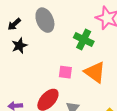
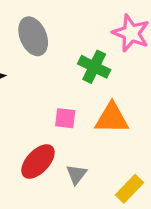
orange triangle: (95, 72) -> (112, 118), turned -35

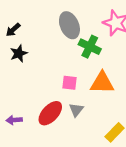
gray ellipse: (33, 36) -> (69, 25), moved
gray triangle: (76, 174) -> (76, 110), moved

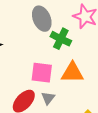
pink square: (69, 83) -> (42, 73), size x1.5

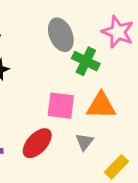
gray triangle: (48, 98) -> (84, 142), moved

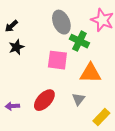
pink square: (61, 106) -> (57, 60), moved

